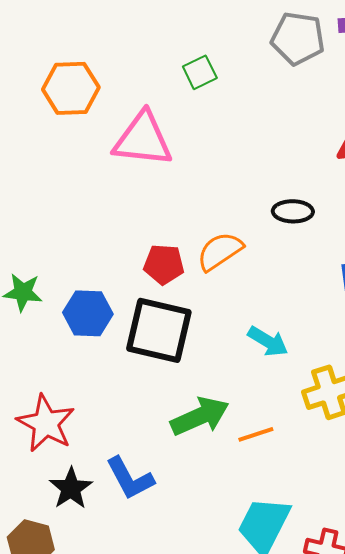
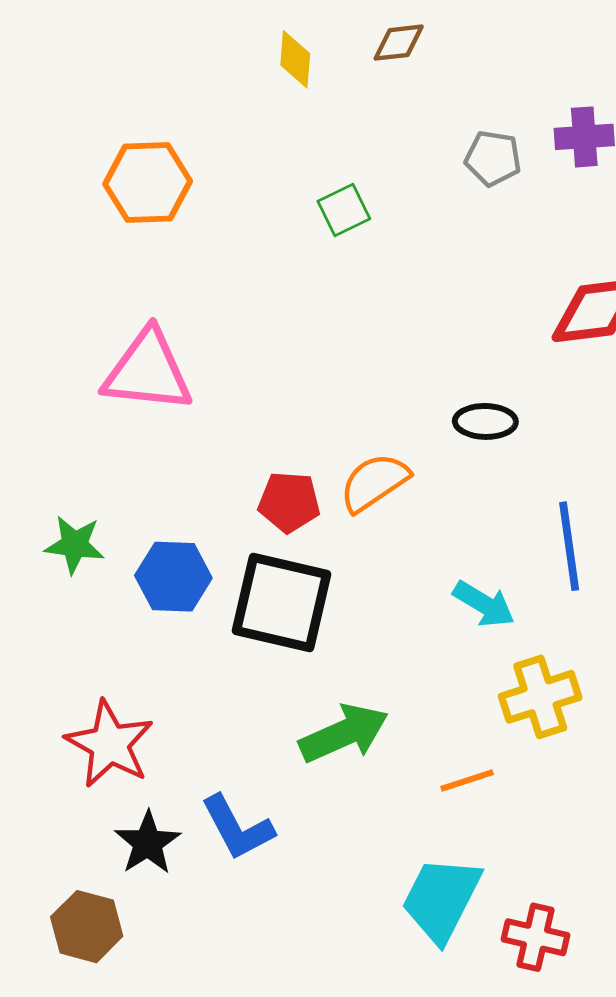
gray pentagon: (298, 38) -> (493, 158), size x0.7
orange hexagon: (71, 88) -> (148, 183), moved
pink triangle: (143, 139) -> (148, 371), moved
cyan arrow: (268, 341) -> (484, 604), moved
orange line: (256, 434) -> (467, 781), moved

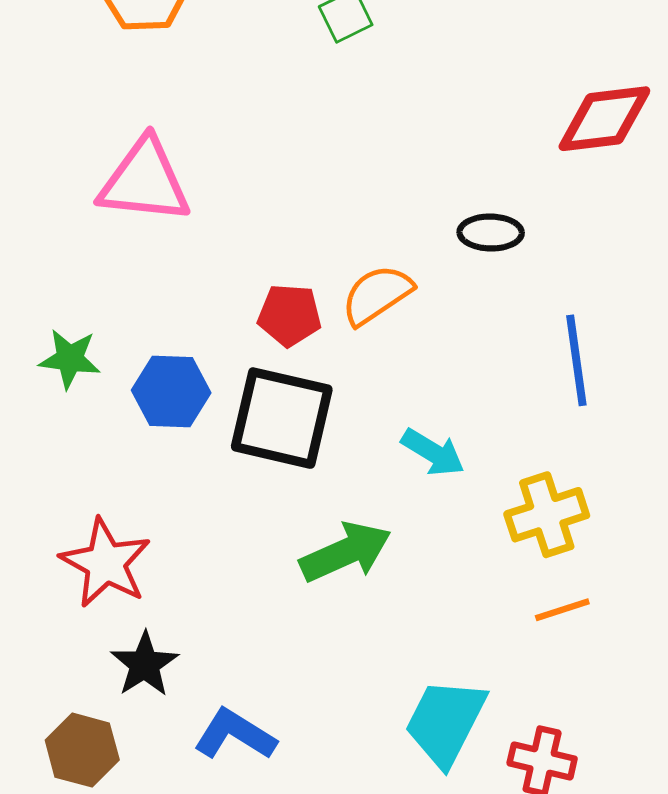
cyan arrow: (484, 604) -> (433, 452), moved
orange line: (467, 781) -> (562, 610), moved
blue L-shape: (237, 828) -> (235, 734), moved, turned 150

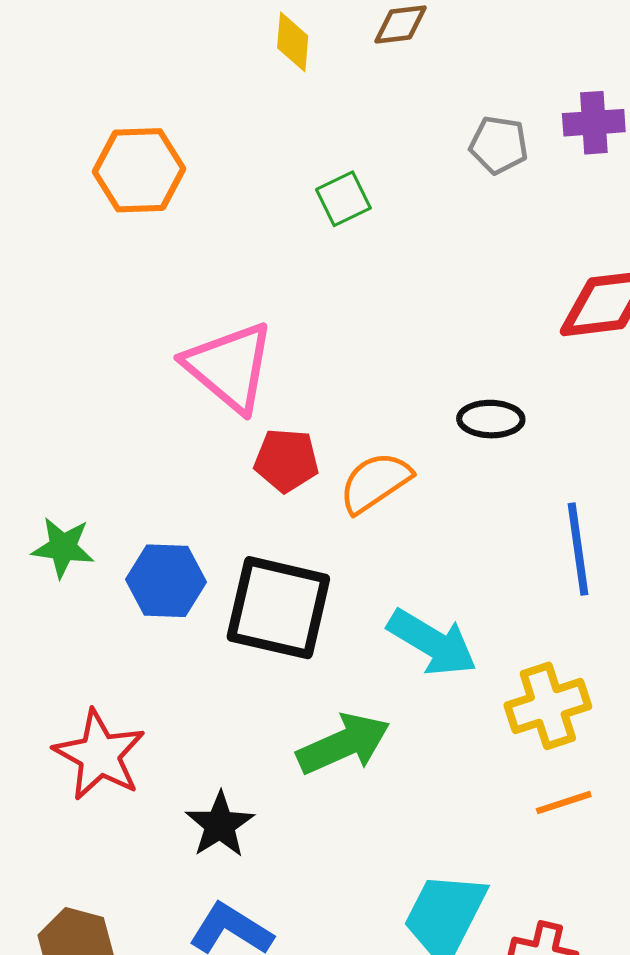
pink triangle: (145, 181) -> (229, 367), moved, turned 34
red pentagon: (290, 315) -> (286, 460), moved
cyan arrow: (433, 452) -> (432, 643), size x1.4
black star: (145, 664) -> (220, 825), moved

